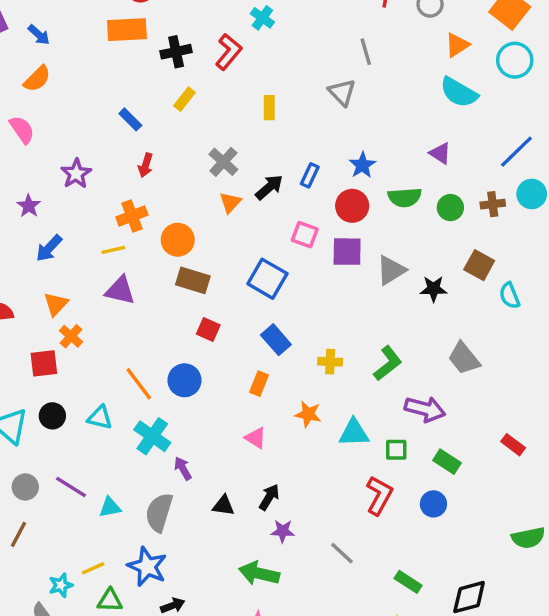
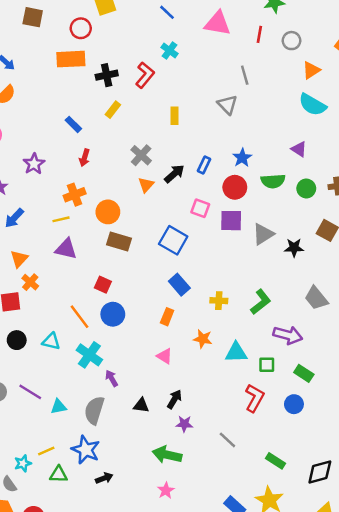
red square: (208, 329) -> (103, 285), moved

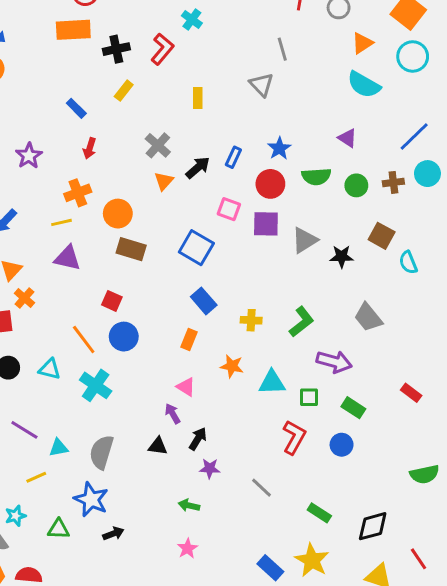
purple arrow: (112, 378) -> (173, 414), moved
yellow line: (46, 451) -> (36, 477), moved
green arrow: (167, 455) -> (189, 505), size x0.6

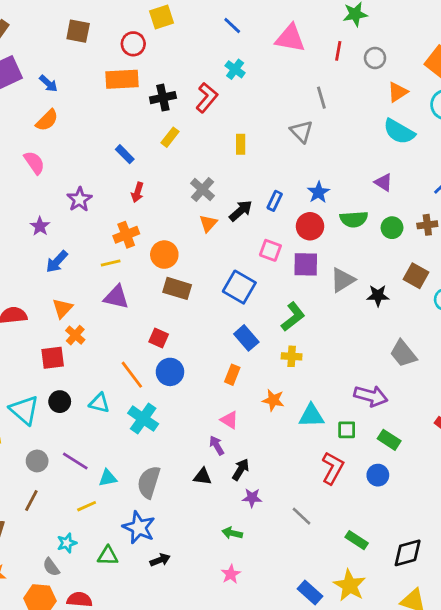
green L-shape: (302, 322) -> (293, 317), moved

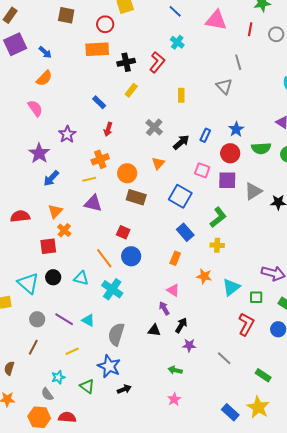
orange triangle: (208, 223) -> (158, 163), moved
purple star: (40, 226) -> (39, 153), size x1.5
cyan triangle: (311, 416) -> (231, 287), turned -36
cyan triangle: (108, 478) -> (88, 320), moved, turned 40
green triangle: (108, 556) -> (87, 386), turned 35

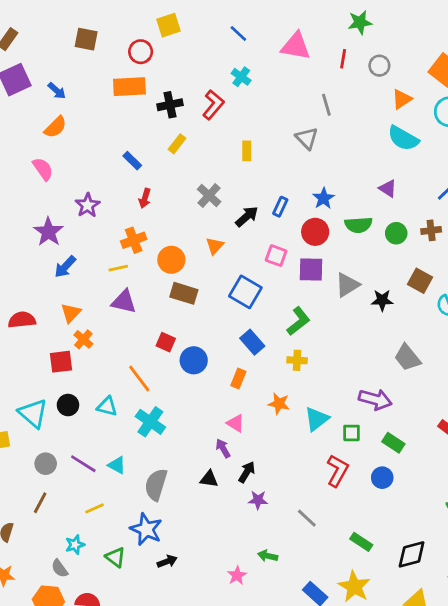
blue circle: (131, 256) -> (194, 360), moved
green arrow: (175, 370) -> (268, 556), moved

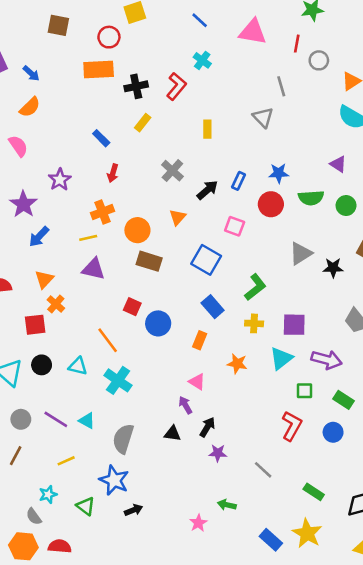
gray circle: (379, 66) -> (319, 60), moved
blue star: (324, 198) -> (279, 173), turned 30
purple square: (311, 270) -> (294, 325), moved
cyan triangle: (317, 419) -> (281, 358), moved

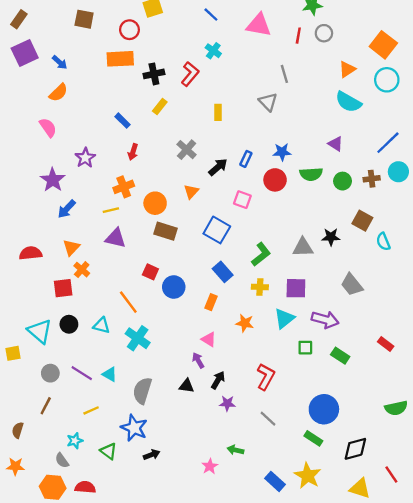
gray circle: (319, 60) -> (324, 33), moved
gray triangle: (301, 253) -> (303, 247), moved, turned 30
red L-shape: (292, 426) -> (266, 377), moved
blue circle: (333, 432) -> (324, 409), moved, size x1.6

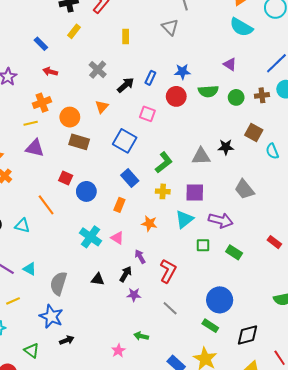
red arrow: (133, 152) -> (50, 72), turned 88
cyan cross: (138, 338) -> (90, 237), moved
purple arrow: (198, 360) -> (140, 257), moved
green triangle: (109, 451) -> (32, 351), moved

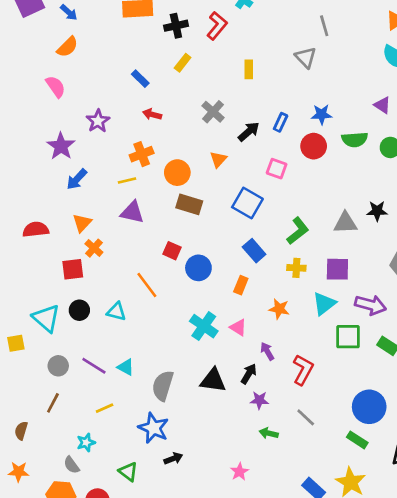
green square: (203, 245) -> (348, 337), size x1.5
black triangle: (98, 279) -> (213, 380), size x1.5
green arrow: (141, 336) -> (269, 433), moved

